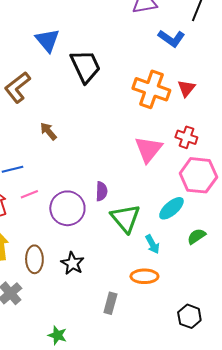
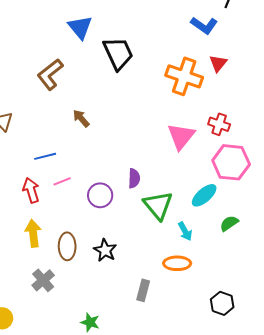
red triangle: (186, 88) -> (218, 63), moved
purple circle: (67, 208) -> (100, 195), size x0.7

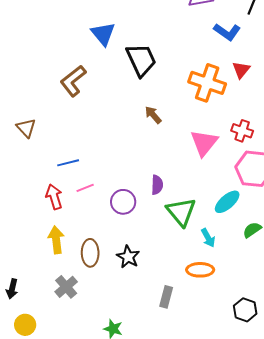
brown arrow: (81, 118) -> (153, 115), moved

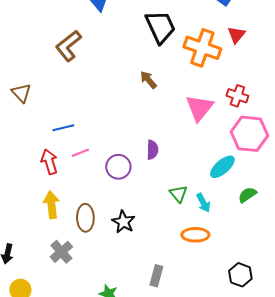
black trapezoid: (141, 60) -> (160, 27), moved
green triangle: (181, 212) -> (178, 194), moved, size x0.6
gray rectangle: (166, 297) -> (156, 276), moved

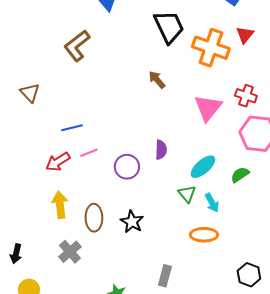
red arrow: (49, 162) -> (58, 162), turned -105
cyan ellipse: (222, 167) -> (203, 167), moved
green semicircle: (247, 195) -> (240, 175), moved

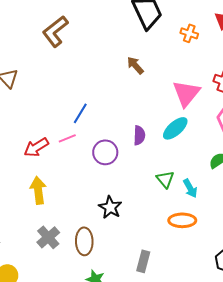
orange cross: (211, 48) -> (189, 33), size x0.5
blue line: (72, 128) -> (80, 113), moved, turned -45
cyan ellipse: (203, 167) -> (175, 128), moved
brown ellipse: (94, 218) -> (84, 241), moved

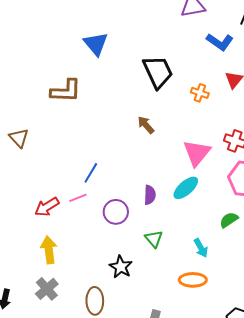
brown L-shape: (55, 31) -> (66, 91), turned -140
green triangle: (165, 179) -> (154, 239), moved
gray cross: (48, 237) -> (47, 289), moved

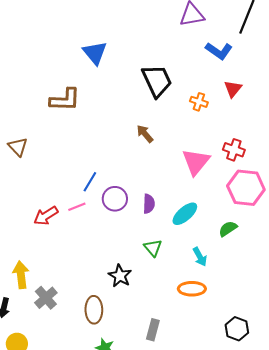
cyan ellipse: (186, 188) -> (185, 214), moved
purple circle: (116, 212) -> (115, 199), moved
yellow arrow: (49, 250) -> (21, 275), moved

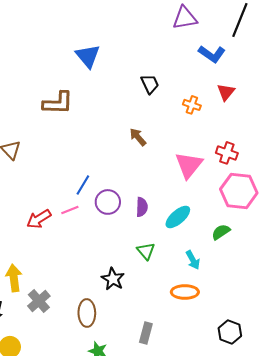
black trapezoid: (157, 81) -> (150, 84), size x0.6

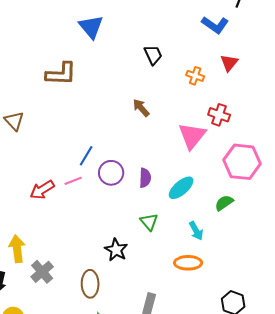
red cross: (227, 153) -> (219, 115), moved

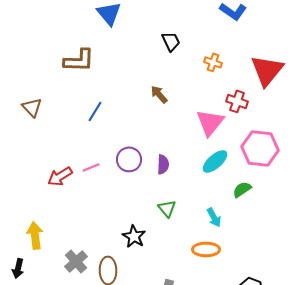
red triangle: (229, 63) -> (267, 70), moved, size x1.8
blue line: (86, 156) -> (95, 111), moved
cyan ellipse: (181, 188) -> (215, 161), moved
gray cross: (42, 272) -> (76, 261), moved

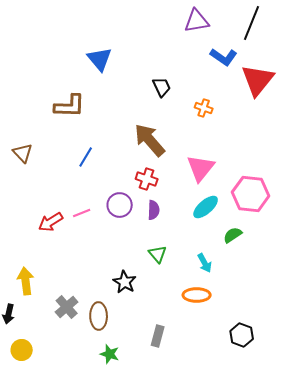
red triangle: (267, 70) -> (258, 80), moved
brown arrow: (159, 94) -> (150, 140), size x1.8
red cross: (237, 101) -> (147, 179), moved

